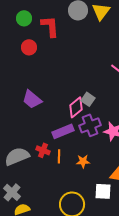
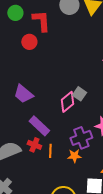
red circle: (29, 47) -> (29, 42), moved
purple cross: (90, 125) -> (81, 138), moved
purple rectangle: (63, 131) -> (39, 126), moved, turned 65

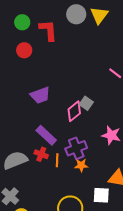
red circle: (29, 42) -> (24, 50), moved
purple trapezoid: (23, 94) -> (40, 95), moved, turned -60
purple cross: (81, 138) -> (76, 148), moved

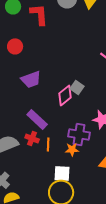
red circle: (24, 50) -> (15, 46), moved
purple cross: (76, 148) -> (79, 134), moved, turned 30
white square: (101, 195) -> (62, 173), moved

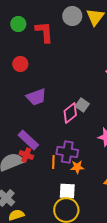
purple rectangle: (37, 119) -> (28, 140), moved
purple cross: (79, 134) -> (67, 152), moved
red cross: (32, 138) -> (26, 155), moved

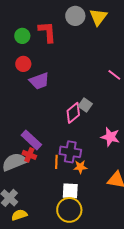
green circle: (18, 24) -> (22, 36), moved
purple trapezoid: (36, 97) -> (39, 81), moved

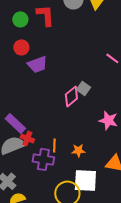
purple rectangle: (31, 140) -> (15, 123), moved
purple cross: (70, 152) -> (43, 159), moved
white square: (70, 191) -> (85, 180), moved, size x1.4

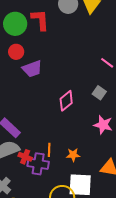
green circle: (20, 19) -> (15, 24), size x1.5
gray square: (83, 88) -> (99, 93), moved
red cross: (27, 138) -> (25, 157), moved

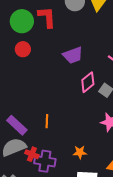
purple trapezoid: (32, 69) -> (73, 55), moved
pink diamond: (66, 101) -> (88, 82), moved
orange line: (49, 150) -> (47, 121), moved

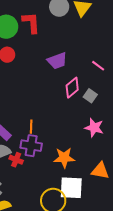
orange star: (80, 152) -> (64, 158), size x1.5
purple cross: (45, 161) -> (31, 146), moved

